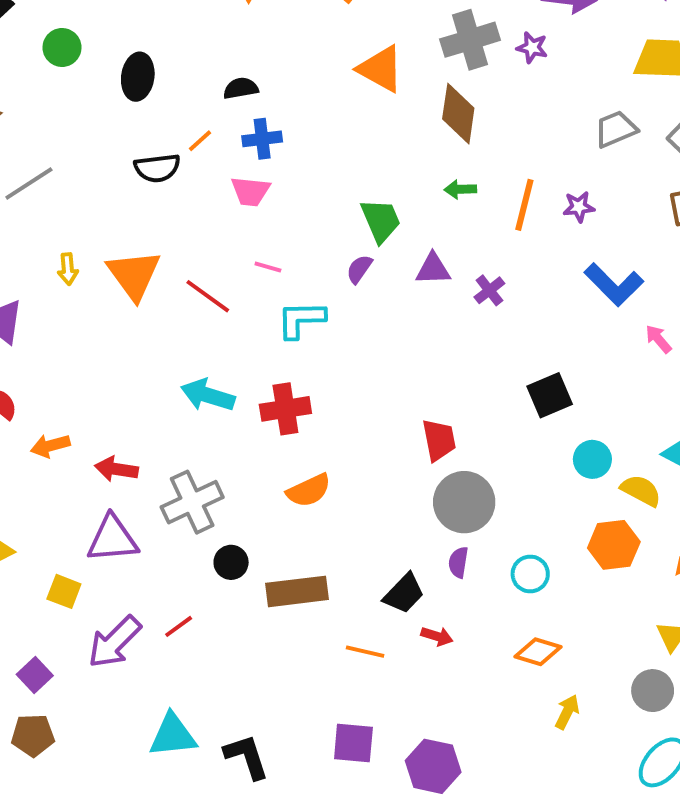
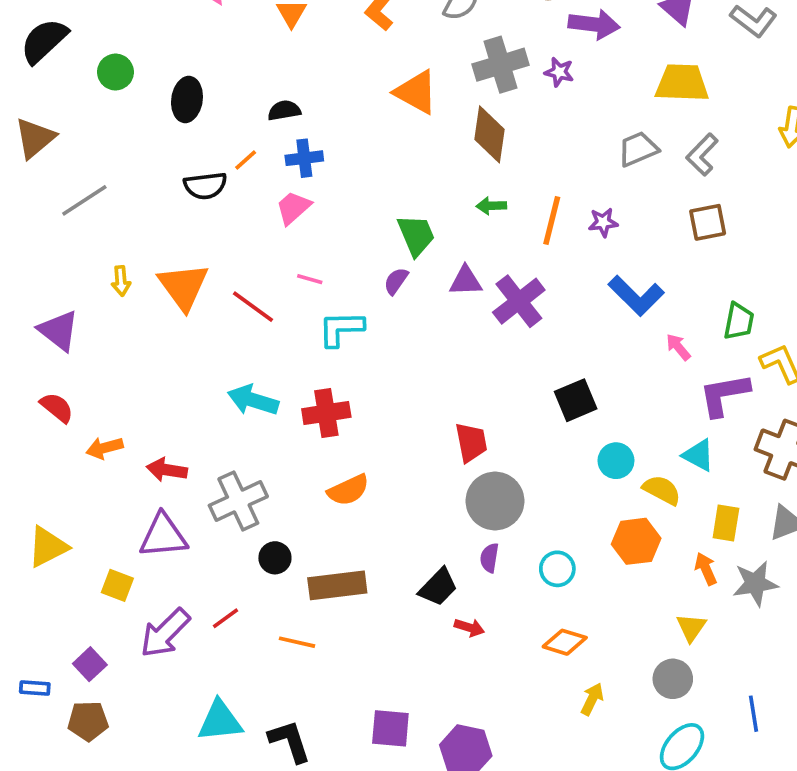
pink trapezoid: (250, 191) -> (293, 208), turned 132
purple cross: (489, 290) -> (519, 301), size x1.8
orange line: (365, 652) -> (297, 642), moved

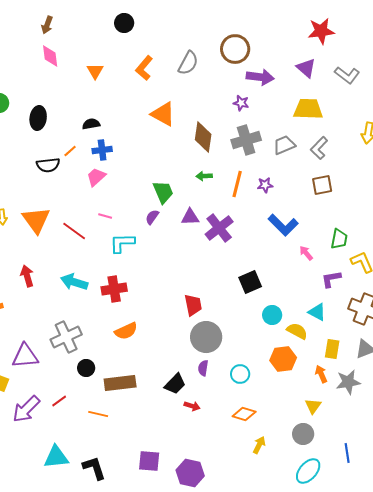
gray cross: (500, 65) -> (246, 140), moved
purple L-shape: (724, 395) -> (331, 279), size x0.7
red arrow: (167, 470) -> (27, 276), moved, turned 65

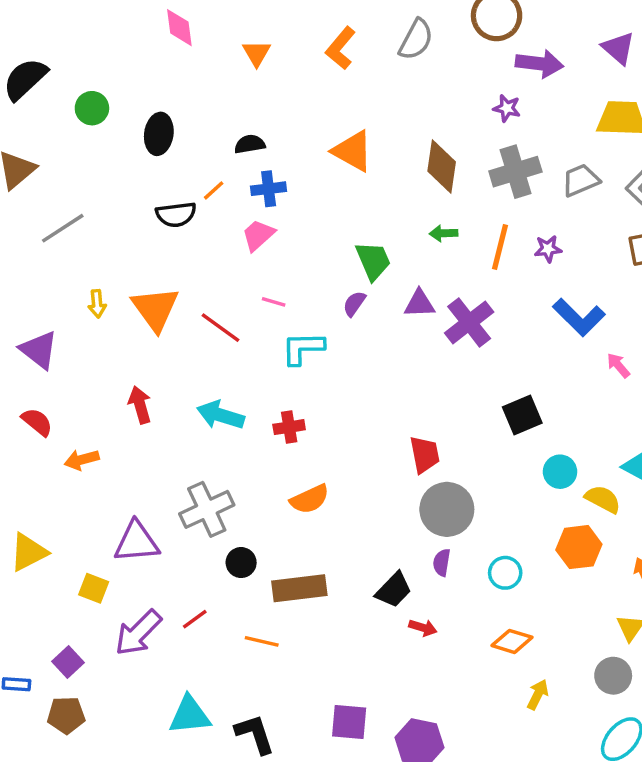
orange triangle: (163, 114) -> (353, 151), moved
red cross: (114, 289) -> (289, 427), size x0.7

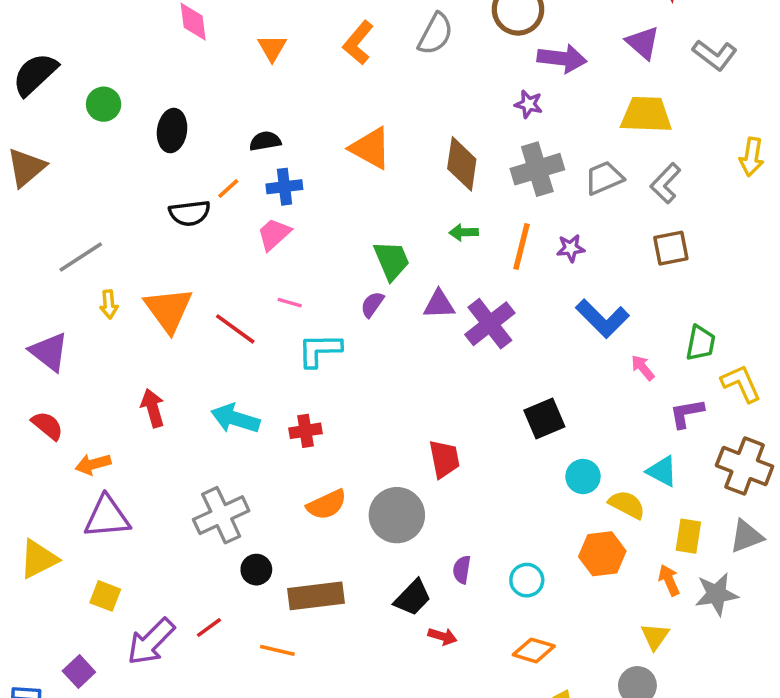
gray line: (63, 228) -> (81, 257), moved
gray circle: (447, 509) -> (397, 515), moved
purple triangle: (137, 542) -> (107, 517), moved

